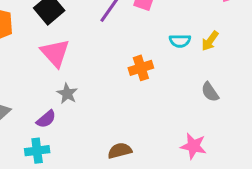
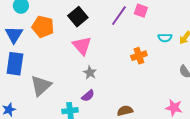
purple semicircle: (46, 119) -> (88, 96), moved

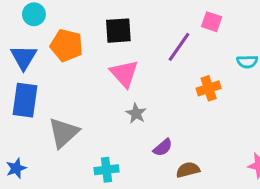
purple line: (119, 16) -> (179, 47), moved
black square: (78, 17) -> (118, 31), turned 36
purple semicircle: (88, 96) -> (163, 148), moved

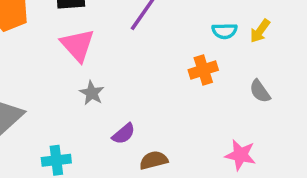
orange cross: (209, 88) -> (203, 70), moved

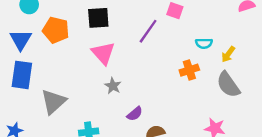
yellow arrow: (260, 31) -> (228, 54), moved
gray semicircle: (260, 91) -> (228, 85), size x1.6

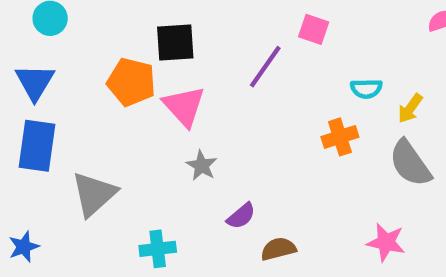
orange pentagon: (56, 30) -> (131, 82), moved

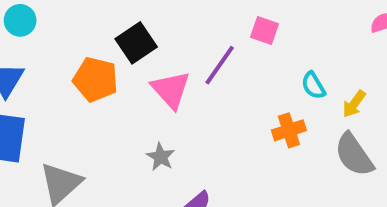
black square: (175, 43) -> (136, 43), turned -30
cyan semicircle: (366, 89) -> (313, 86), turned 60
pink triangle: (184, 106) -> (171, 90), moved

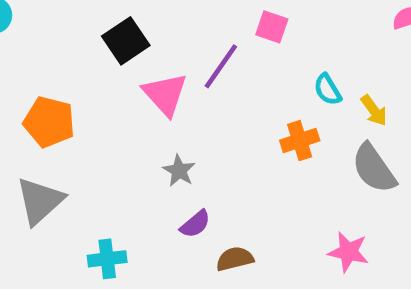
orange pentagon: (95, 79) -> (49, 122), moved
yellow arrow: (354, 104) -> (374, 110), turned -72
gray star: (161, 157) -> (179, 171), moved

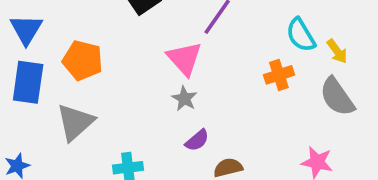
cyan semicircle: (328, 90) -> (301, 35), size x1.4
pink triangle: (165, 94) -> (184, 59), moved

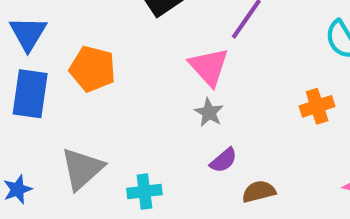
orange cross: (279, 75) -> (317, 106), moved
gray triangle: (75, 122) -> (82, 169), moved

